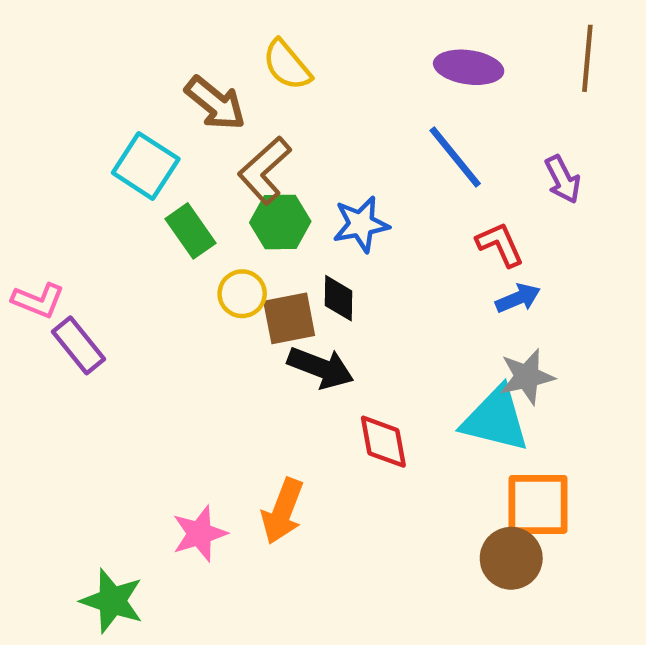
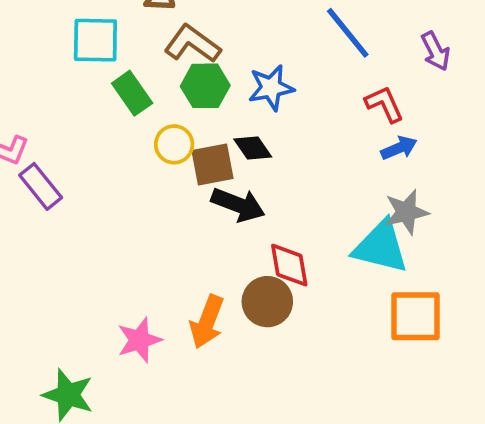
cyan square: (146, 166) -> (95, 40), turned -32
brown L-shape: (265, 170) -> (192, 44), turned 78
black diamond: (339, 298) -> (253, 148), turned -36
brown circle: (511, 558) -> (267, 302), moved

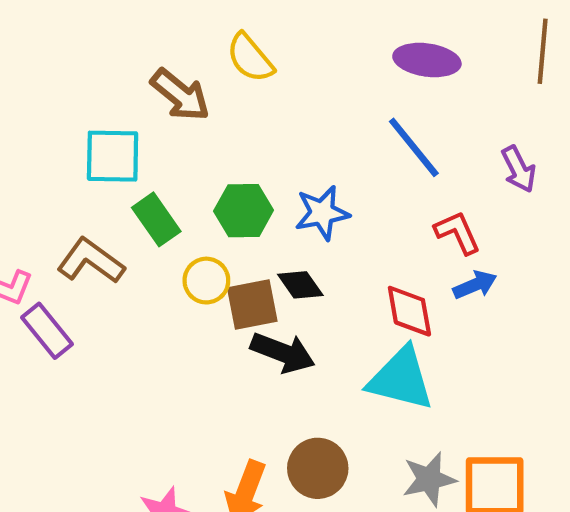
brown L-shape: (192, 44) -> (91, 261), moved
gray star: (406, 212) -> (429, 479), moved
cyan triangle: (381, 247) -> (401, 379), moved
red diamond: (289, 265) -> (409, 311), moved

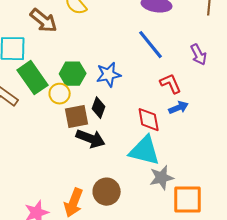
green rectangle: (156, 219) -> (33, 78), size x1.4
yellow circle: (206, 281) -> (60, 94), moved
black diamond: (300, 285) -> (99, 108), turned 55
gray star: (429, 479) -> (162, 178), moved

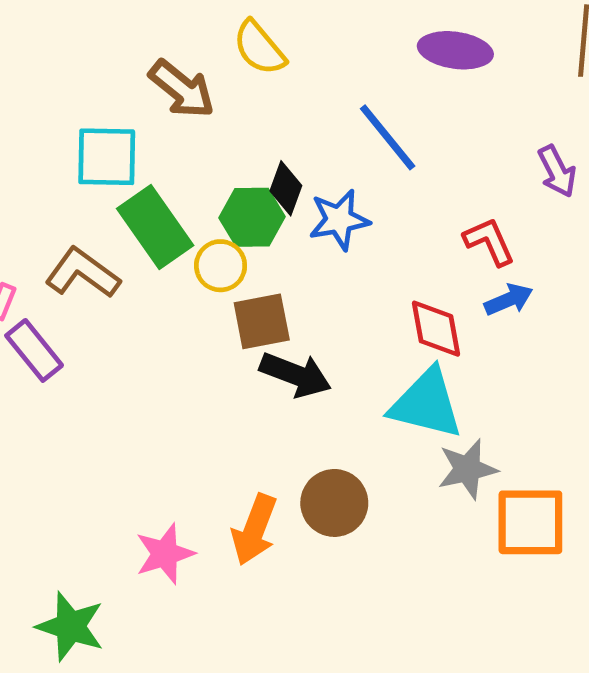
blue line: (151, 45) -> (388, 137), moved
black diamond: (99, 108) -> (286, 188), moved

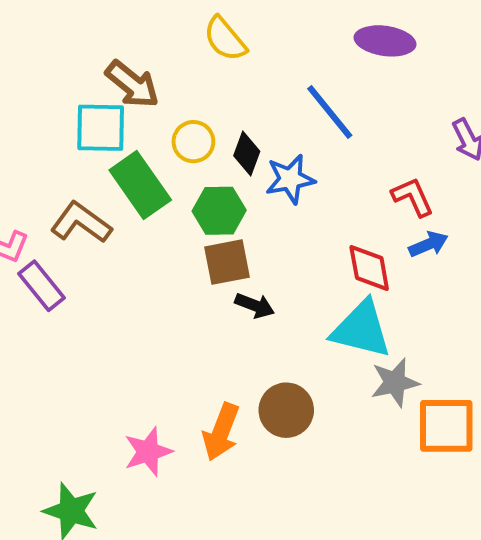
brown arrow: (182, 89) -> (132, 84), moved
green hexagon: (252, 217) -> (219, 211), moved
yellow circle: (221, 266) -> (193, 142), moved
black arrow: (296, 375) -> (255, 306), size x0.7

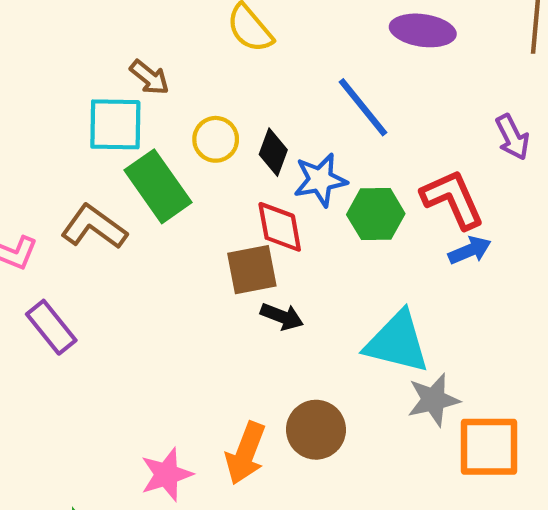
brown arrow: (132, 84) -> (149, 77), size x0.7
red L-shape: (413, 197) -> (453, 199), size x1.4
green hexagon: (219, 211) -> (376, 214), moved
red diamond: (369, 268) -> (280, 227), moved
purple rectangle: (41, 286) -> (51, 327), moved

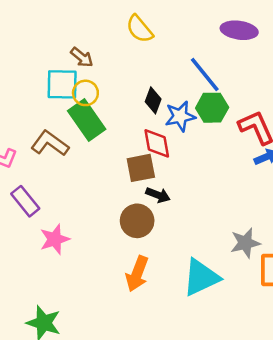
yellow circle: (216, 139) -> (85, 93), moved
green hexagon: (376, 214) -> (212, 108), moved
cyan triangle: (397, 342) -> (201, 277), moved, turned -39
brown circle: (316, 430) -> (137, 221), moved
pink star: (167, 475) -> (55, 239), moved

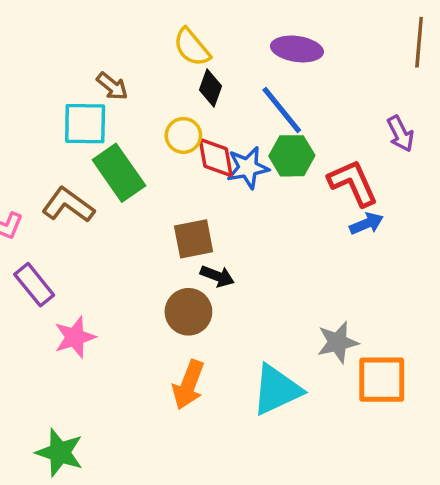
purple ellipse: (239, 30) -> (297, 49), moved
yellow circle: (85, 93) -> (183, 135), moved
black diamond: (153, 100) -> (211, 88), moved
red diamond: (157, 143) -> (216, 157), moved

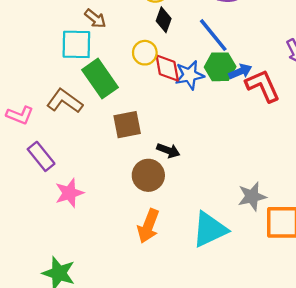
blue arrow: (366, 224) -> (240, 72), moved
brown square: (194, 239) -> (127, 125), moved

